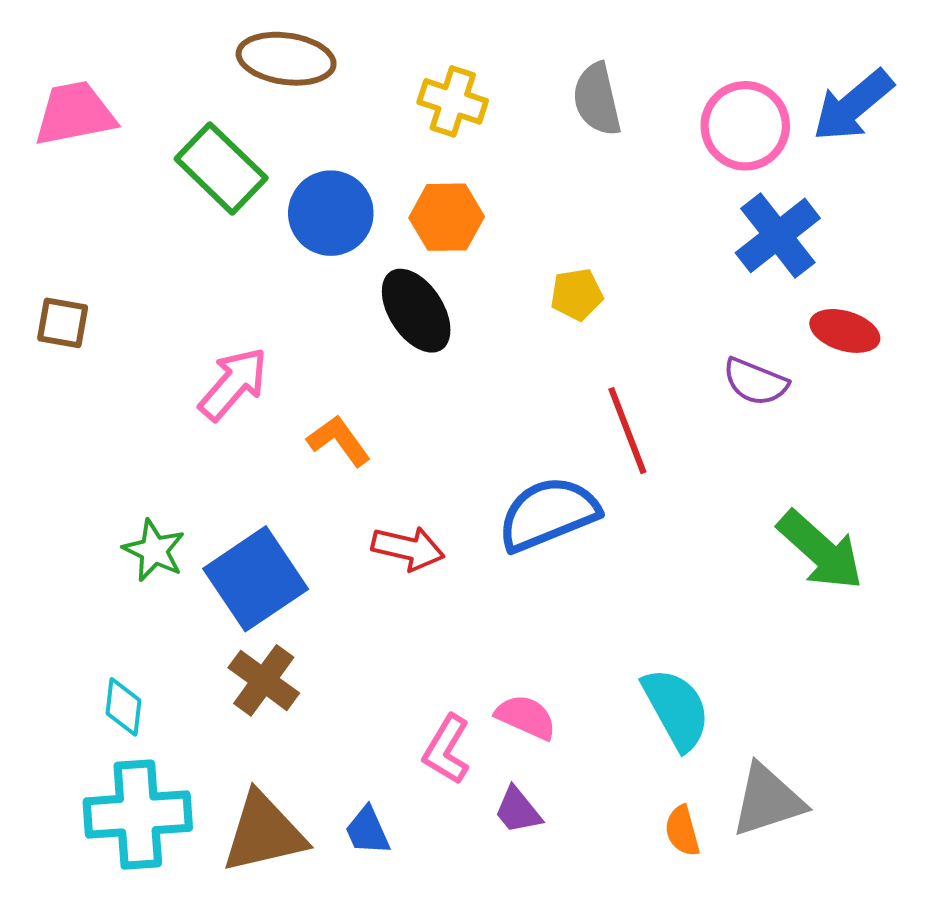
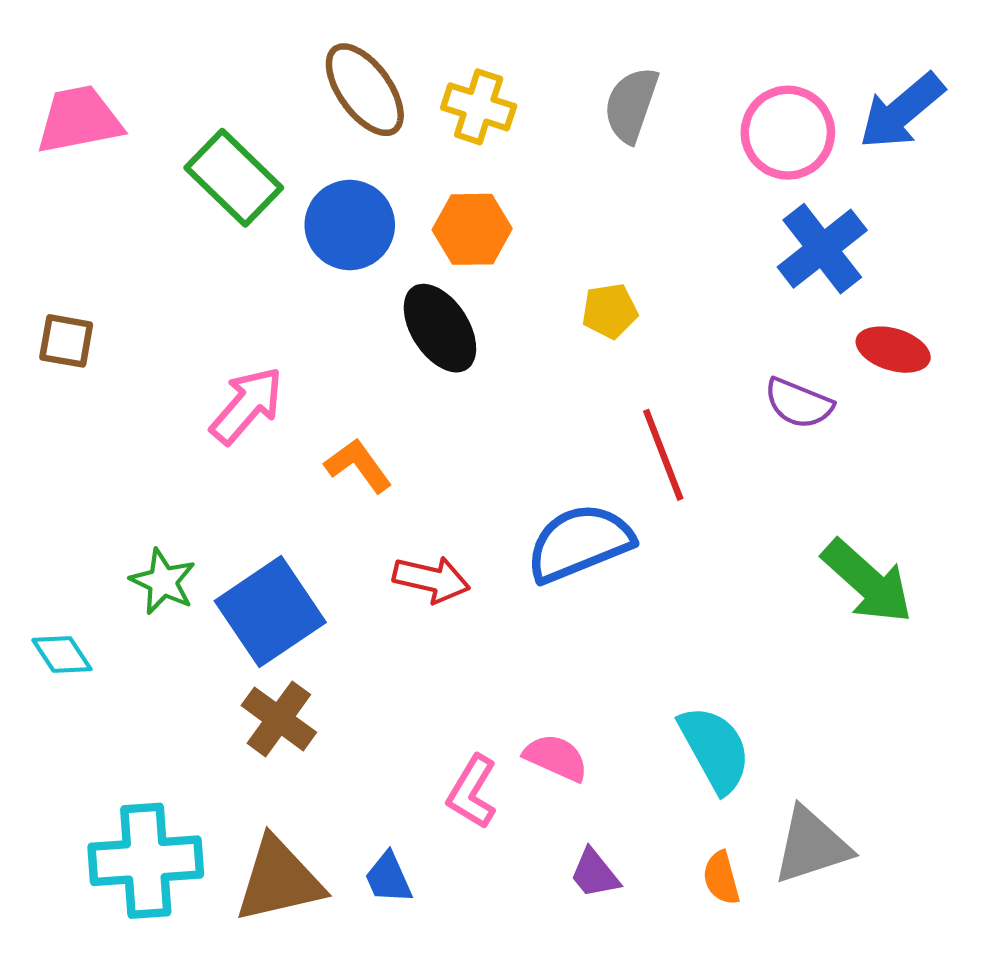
brown ellipse: (286, 59) -> (365, 90), moved, turned 46
gray semicircle: (597, 99) -> (631, 105), turned 32
cyan diamond: (124, 707) -> (62, 655), moved, turned -40
purple trapezoid: (518, 810) -> (595, 874), moved

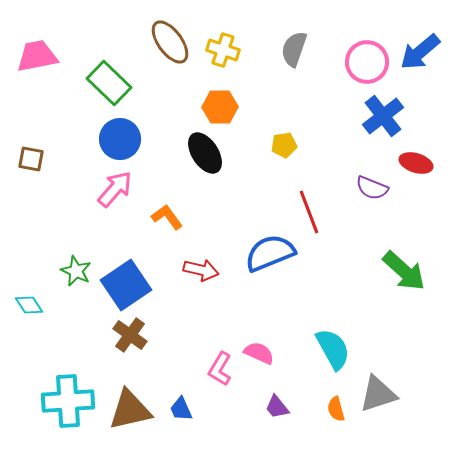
blue circle: (350, 225) -> (120, 139), moved

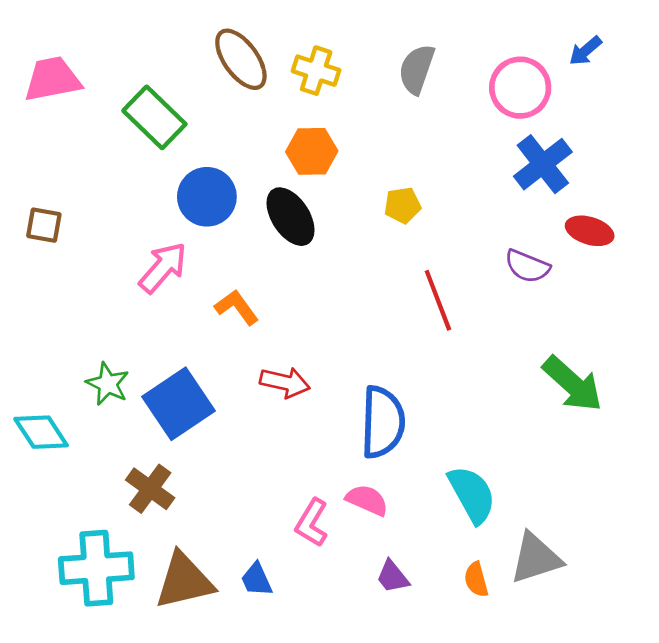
blue arrow: (420, 52) -> (585, 51), moved, size x0.6
blue circle: (120, 139) -> (207, 197), moved
blue semicircle: (270, 253) -> (383, 422), moved, turned 114
cyan diamond: (29, 305) -> (41, 432), size x1.4
brown cross: (130, 335) -> (150, 489), moved

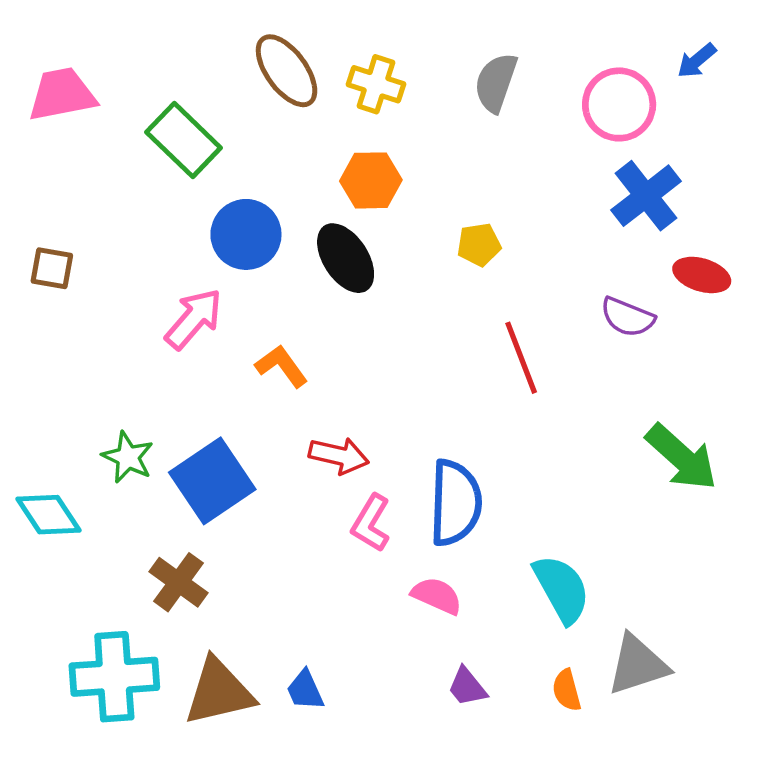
pink L-shape: (312, 523) -> (371, 523), moved

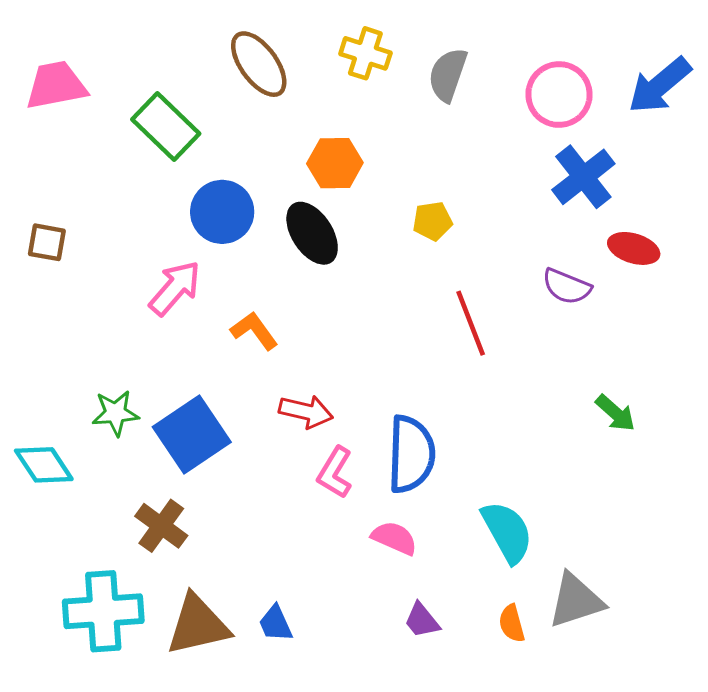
blue arrow: (697, 61) -> (660, 85), moved, size x1.8
yellow cross: (376, 84) -> (365, 53), moved
green star: (128, 457) -> (115, 413), turned -30
green arrow: (681, 457) -> (615, 413), size x0.6

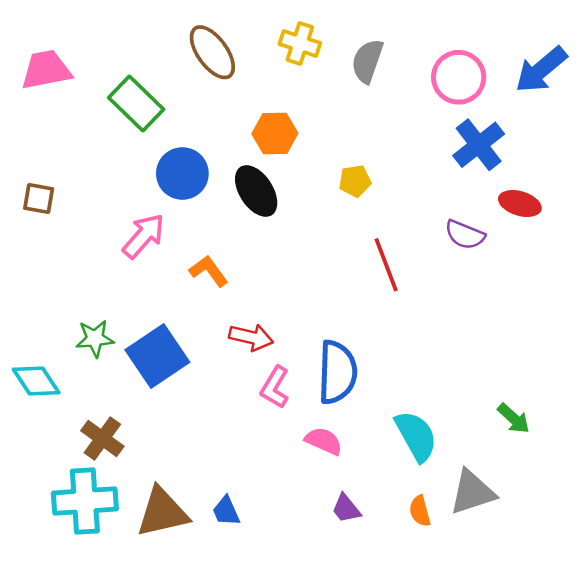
green arrow: (615, 413) -> (514, 418), moved
brown cross: (161, 526) -> (102, 438), moved

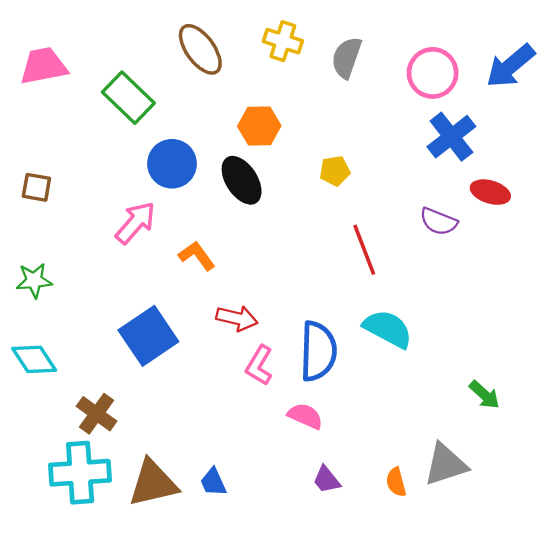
green star: (95, 338) -> (34, 280), moved
cyan semicircle: (416, 436) -> (388, 329), moved, turned -33

